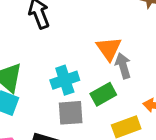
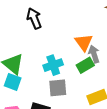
green rectangle: (103, 94) -> (85, 65), moved

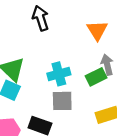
orange triangle: (84, 42) -> (97, 30), moved

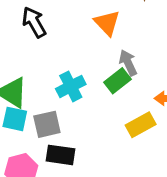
gray square: (62, 101) -> (47, 124), moved

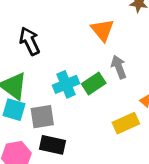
black arrow: (34, 22) -> (30, 41), moved
green rectangle: (117, 81) -> (94, 83), moved

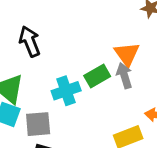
orange triangle: (103, 30) -> (127, 54), moved
green rectangle: (94, 83) -> (97, 76), moved

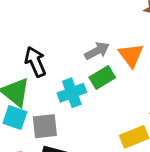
black arrow: (30, 41) -> (35, 62), moved
gray arrow: (124, 76) -> (97, 51), moved, turned 80

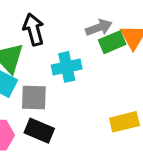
green rectangle: (102, 77) -> (112, 42), moved

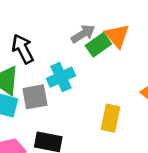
gray square: (34, 97) -> (35, 97), moved
yellow rectangle: (124, 122) -> (111, 118), moved, turned -52

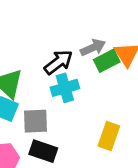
black arrow: (23, 49) -> (58, 62), moved, turned 72
gray square: (35, 97) -> (36, 121), moved

